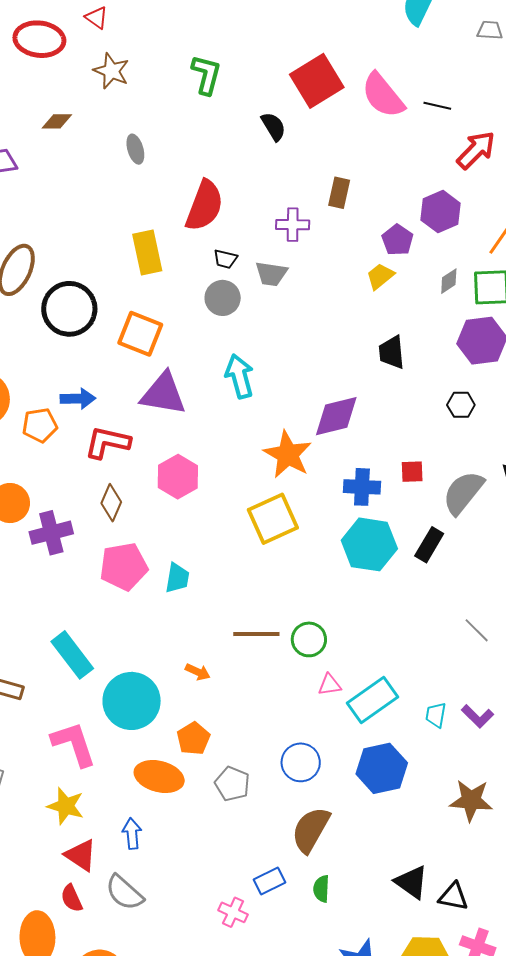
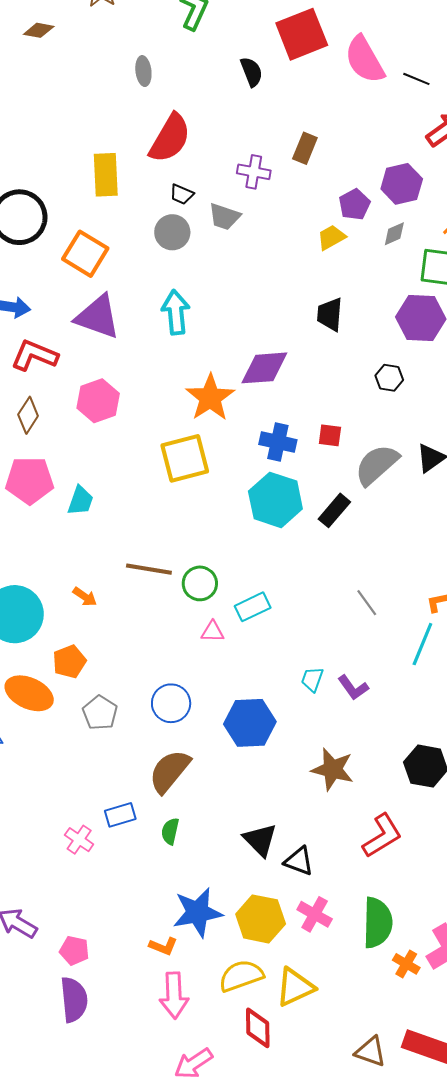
gray ellipse: (135, 149) -> (143, 71), moved
gray diamond: (449, 281) -> (394, 234), moved
cyan rectangle: (373, 700) -> (253, 607), moved, size x0.7

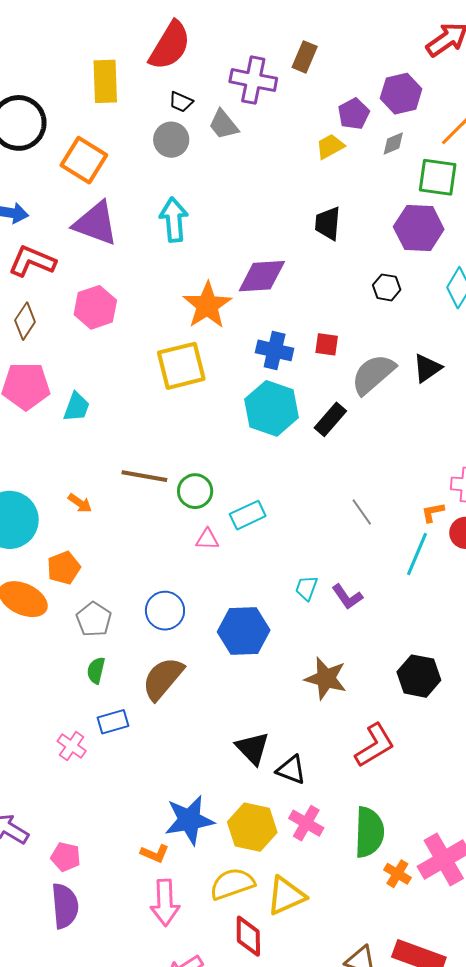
purple cross: (254, 172) -> (253, 80), size x1.4
gray trapezoid: (224, 217) -> (223, 125), turned 32
green semicircle: (170, 831) -> (96, 670), moved

